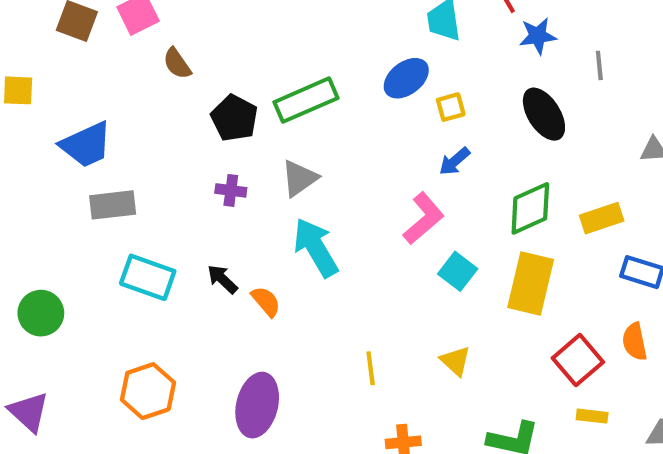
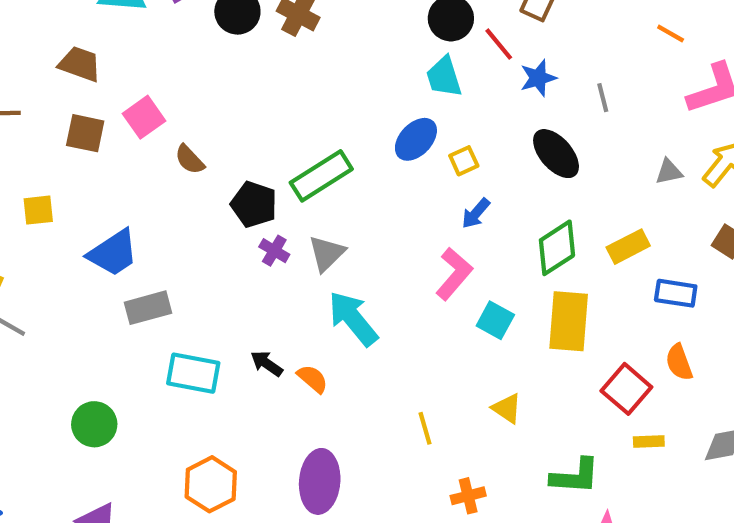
purple cross: (231, 190) -> (274, 251), moved, turned 32

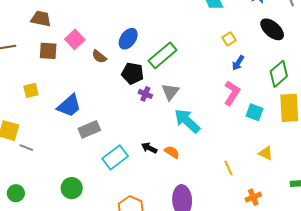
blue ellipse: (416, 139) -> (128, 39), moved
cyan rectangle: (193, 373) -> (115, 157), turned -40

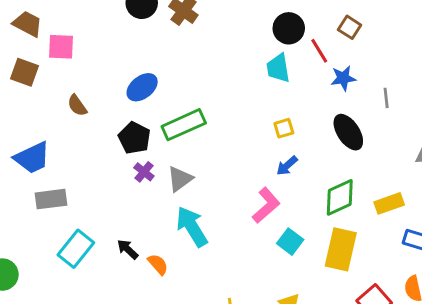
pink square: (75, 39) -> (61, 47), moved, turned 30
brown semicircle: (99, 57) -> (77, 105), moved
cyan rectangle: (115, 157) -> (76, 249), turned -30

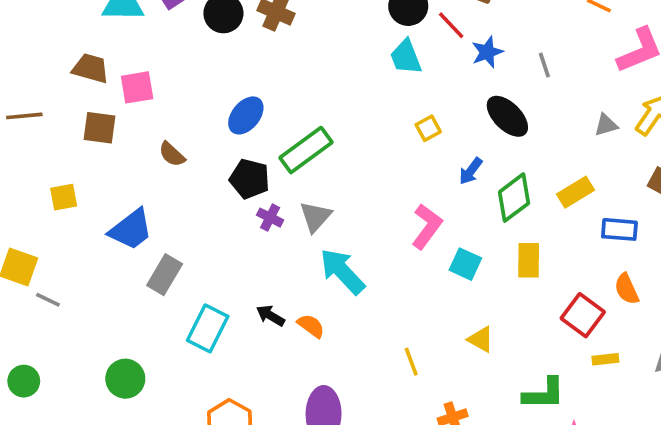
blue arrow: (287, 166) -> (471, 171), moved
gray rectangle: (51, 199) -> (165, 275), turned -40
yellow rectangle: (341, 249) -> (529, 260), size x0.7

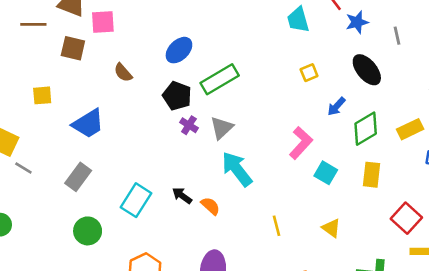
brown line: (24, 116) -> (33, 24), moved
gray rectangle: (165, 275) -> (78, 177), moved
yellow line: (411, 362) -> (276, 226), moved
green circle: (125, 379) -> (88, 231), moved

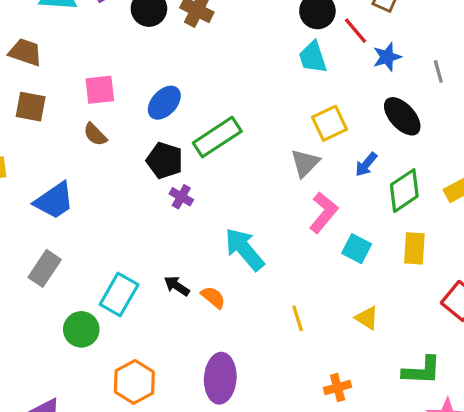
pink square: (103, 22) -> (100, 90), moved
yellow square: (309, 73) -> (330, 123), size x1.5
gray triangle: (222, 128) -> (305, 163), moved
green circle: (88, 231) -> (81, 329), moved

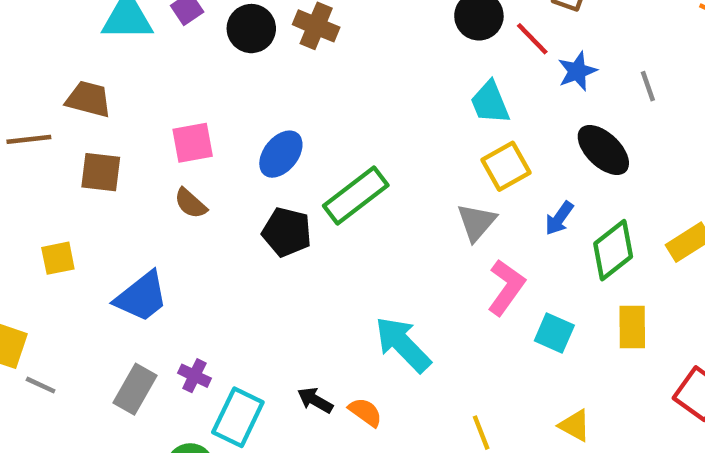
cyan trapezoid: (313, 57) -> (490, 102), moved
purple cross: (181, 197) -> (194, 376), moved

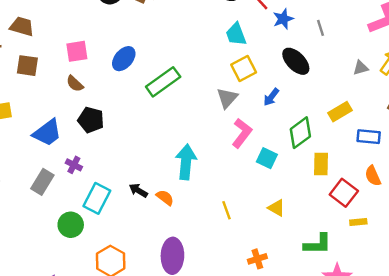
black pentagon: (287, 232) -> (91, 120), moved
green diamond: (613, 250) -> (300, 133), moved
yellow rectangle: (632, 327) -> (321, 164), moved
cyan arrow: (403, 344) -> (186, 162), turned 48
purple cross: (194, 376) -> (74, 165), moved

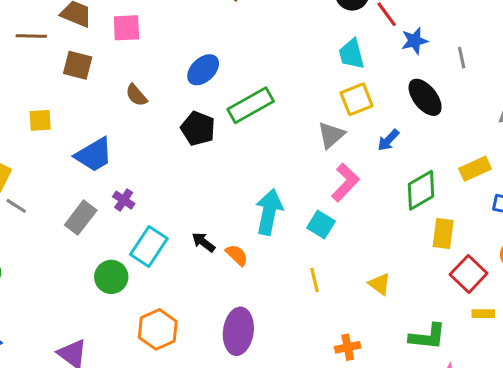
pink square: (77, 51) -> (126, 28), moved
black pentagon: (91, 120) -> (198, 128), moved
cyan square: (267, 158) -> (321, 225), moved

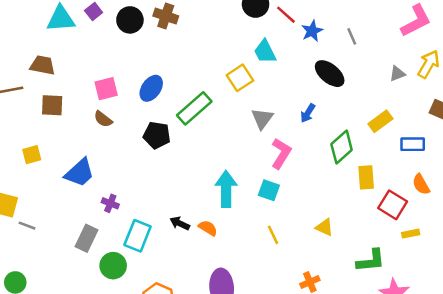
pink square: (126, 28) -> (106, 89), moved
yellow square: (357, 99) -> (240, 78), moved
gray rectangle: (81, 218) -> (87, 238), moved

